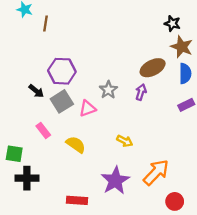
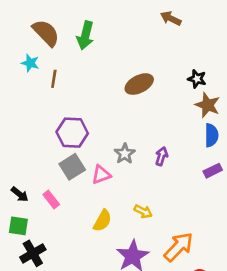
brown ellipse: (153, 68) -> (139, 84), moved
black arrow: (36, 91) -> (20, 194), moved
yellow semicircle: (76, 144) -> (102, 221), moved, turned 84
black cross: (27, 178) -> (33, 253), turned -30

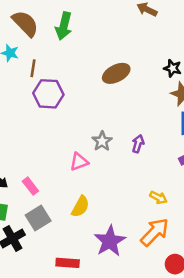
purple hexagon: (72, 133) -> (48, 94), moved
gray square: (72, 167) -> (38, 218), moved
yellow arrow: (143, 211) -> (158, 198), moved

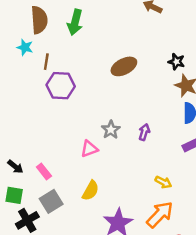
brown semicircle: (25, 23) -> (39, 20), turned 40

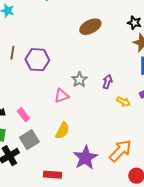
brown line: (46, 62) -> (12, 53), moved
purple hexagon: (61, 86) -> (37, 60), moved
yellow arrow: (163, 182) -> (123, 102), moved

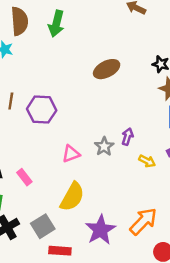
gray star: (79, 80) -> (104, 146), moved
yellow semicircle: (62, 131) -> (72, 197), size x1.4
gray square: (29, 140) -> (43, 226), moved

